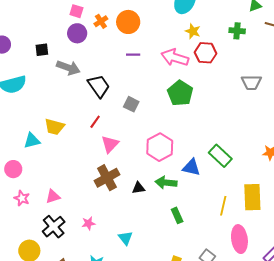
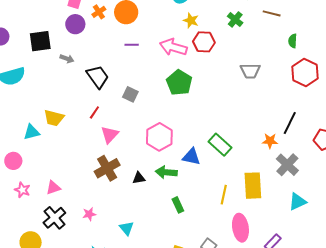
green cross: (237, 31) -> (235, 19), turned 35
black square: (42, 50) -> (40, 41), size x1.6
gray arrow: (68, 68) -> (67, 59), size x0.6

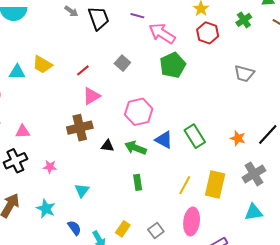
pink arrow: (173, 47) -> (162, 33), moved
black trapezoid: (98, 77) -> (99, 18), moved
orange star: (270, 141) -> (238, 138), moved

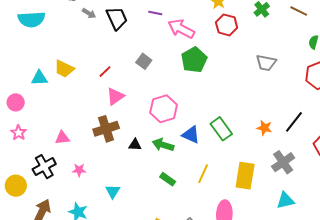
pink triangle: (23, 132) -> (62, 138), moved
green rectangle: (138, 182) -> (168, 179), turned -42
yellow line: (185, 185) -> (203, 174), moved

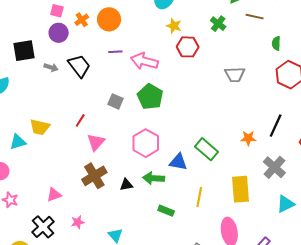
green pentagon: (194, 60) -> (150, 97), moved

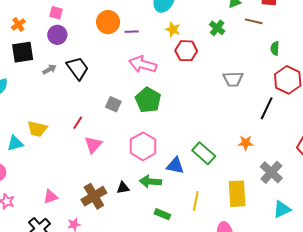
orange cross: (82, 20) -> (18, 25), moved
purple line: (115, 52) -> (132, 32), moved
gray arrow: (51, 67) -> (49, 69), turned -48
black line: (276, 126) -> (267, 108), moved
brown cross: (94, 176) -> (94, 196), moved

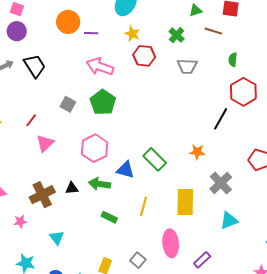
gray trapezoid: (233, 79) -> (187, 66), moved

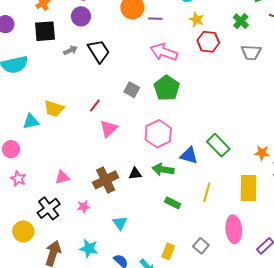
orange star: (197, 152) -> (262, 153), moved

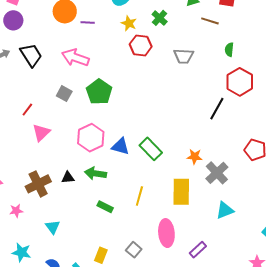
green cross: (241, 21) -> (160, 18), moved
pink arrow: (164, 52) -> (75, 58), moved
blue triangle: (189, 155) -> (121, 146), moved

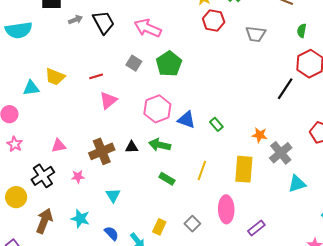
red line: (27, 110) -> (96, 76), turned 32
green rectangle: (151, 149) -> (216, 124), size x0.6
cyan triangle: (225, 210) -> (297, 184), moved

